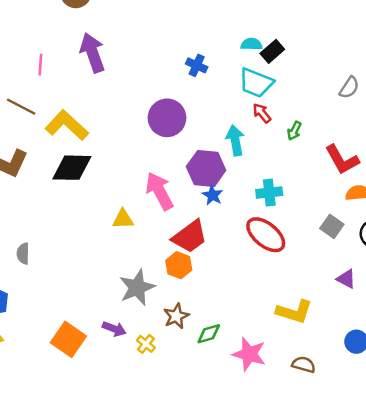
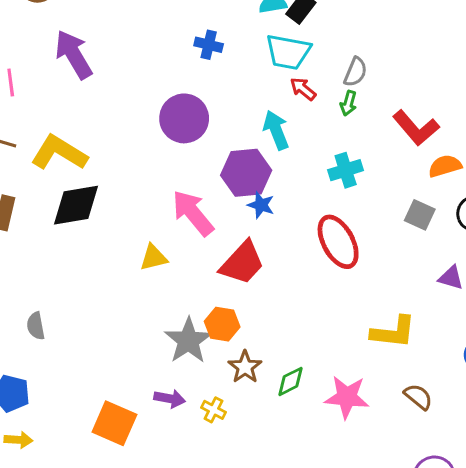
gray semicircle: (349, 88) -> (355, 72), moved
cyan cross: (269, 193) -> (346, 170), moved
red ellipse: (266, 235) -> (338, 242), turned 33
orange hexagon: (179, 265) -> (222, 324), moved
brown semicircle: (304, 365) -> (418, 397), turned 35

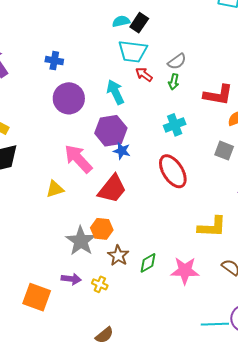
blue cross: (209, 45) -> (54, 61), moved
gray semicircle: (355, 72) -> (177, 61), turned 36
red L-shape: (416, 128) -> (218, 95), turned -36
cyan arrow: (276, 130) -> (115, 92), moved

